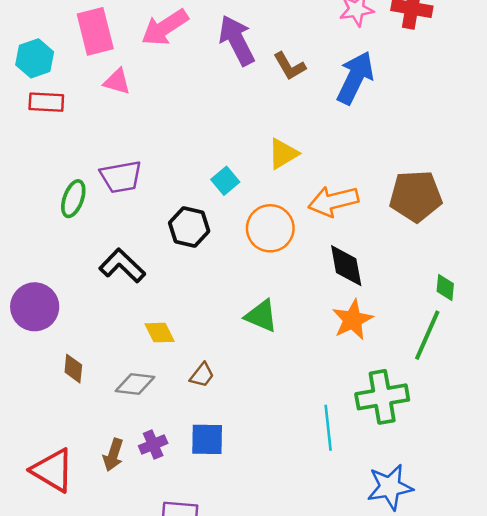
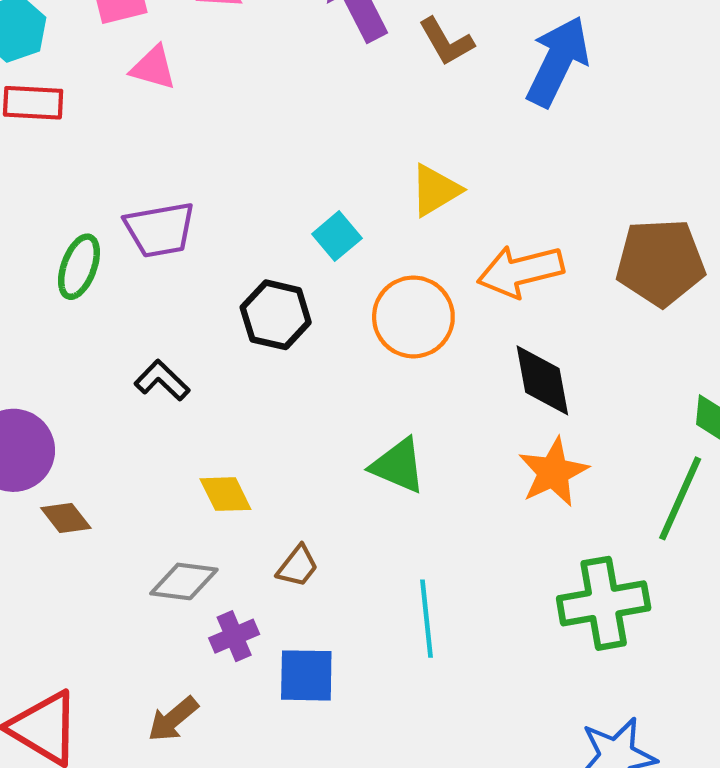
black L-shape: (122, 266) -> (162, 380), size x0.7
brown diamond: (73, 369) -> (66, 518), moved, turned -44
cyan line: (328, 428) -> (427, 619), moved
purple cross: (153, 445) -> (234, 636), moved
brown arrow: (113, 455) -> (173, 719), moved, turned 32

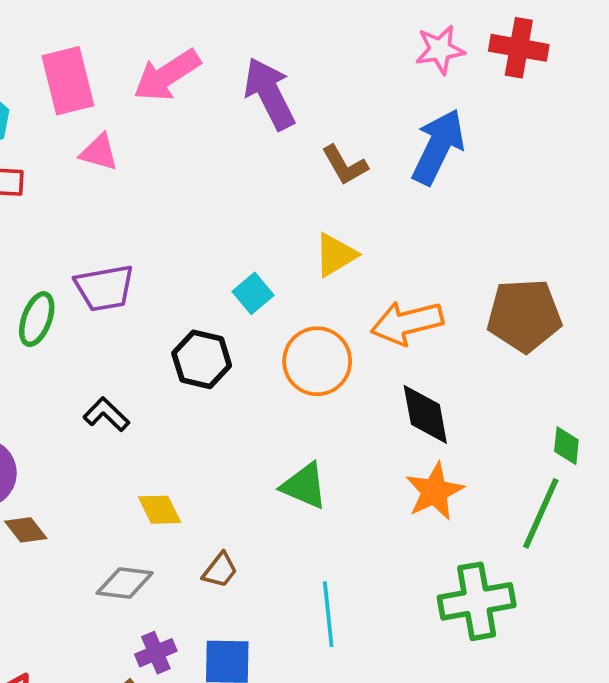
brown L-shape: (446, 42) -> (345, 165), moved
purple cross: (234, 636) -> (156, 653), moved

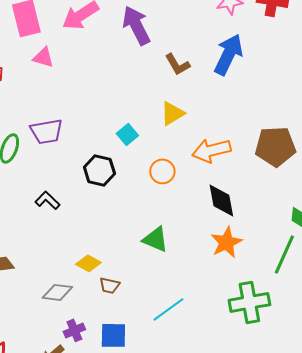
orange circle: (317, 361) -> (162, 171), size x0.7
yellow diamond: (160, 510) -> (88, 263), moved, turned -35
brown trapezoid: (220, 570) -> (109, 285), turned 65
cyan line: (328, 614) -> (168, 309), turned 60

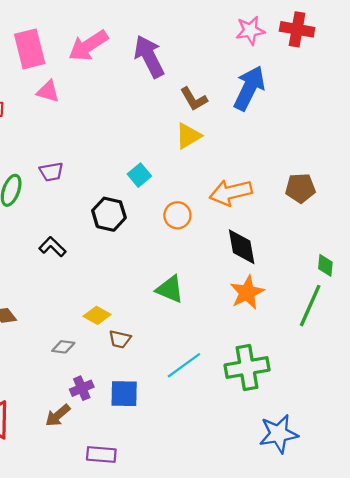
yellow triangle: (172, 113) -> (188, 136), moved
purple trapezoid: (46, 131) -> (51, 172), size x0.7
brown pentagon: (275, 146) -> (300, 188), size x0.7
gray diamond: (57, 292) -> (63, 347), size x0.7
green cross: (249, 302) -> (247, 368), moved

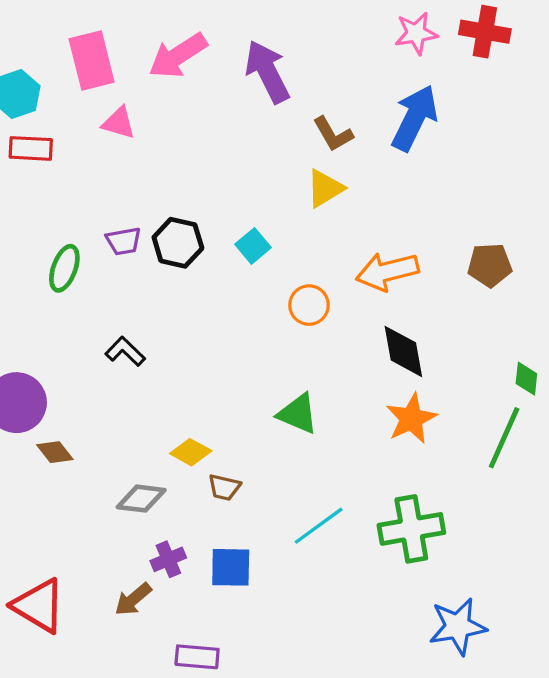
black hexagon: (109, 214) -> (178, 243), moved
gray diamond: (63, 347) -> (141, 499), size x1.4

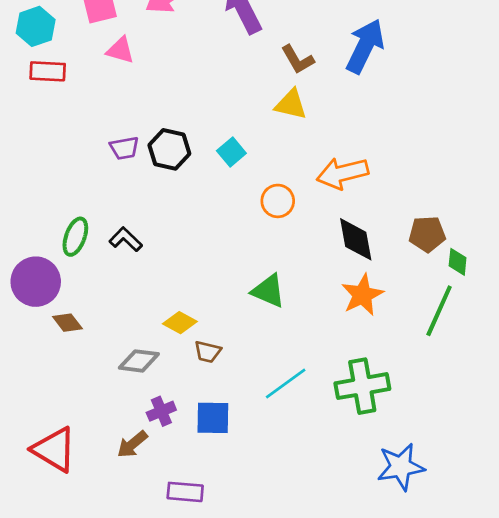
yellow triangle: (325, 188) -> (291, 104), turned 44
brown pentagon: (490, 265) -> (427, 234), moved
green ellipse: (64, 268) -> (75, 237), moved

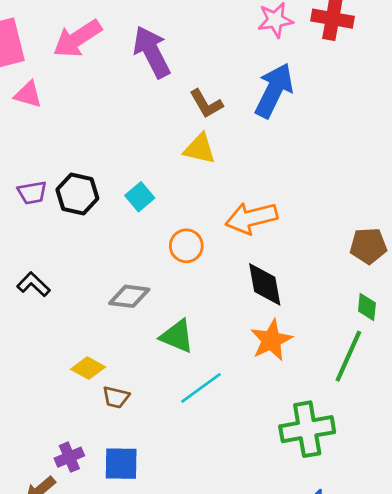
brown pentagon: (427, 234) -> (368, 246), moved
gray diamond: (139, 361) -> (129, 296), moved
cyan line: (286, 383) -> (201, 388), moved
green cross: (362, 386) -> (307, 429), moved

